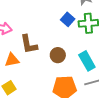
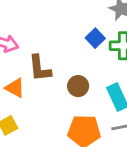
orange triangle: (12, 60) -> (15, 88), turned 35

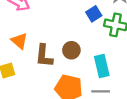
brown L-shape: (40, 68) -> (44, 56), moved

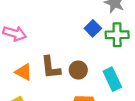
brown L-shape: (44, 56) -> (51, 67), moved

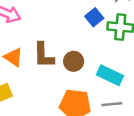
cyan rectangle: (112, 79) -> (110, 75), turned -45

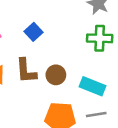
blue square: (94, 17) -> (34, 32), moved

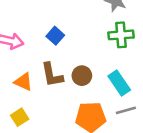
cyan rectangle: (92, 86) -> (119, 83), turned 40

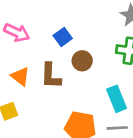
brown circle: (82, 76) -> (82, 61), moved

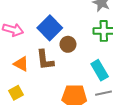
blue square: (63, 37) -> (50, 28), size x1.6

